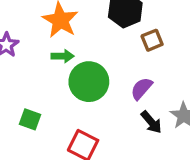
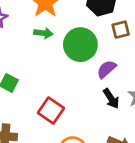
green circle: (89, 82) -> (80, 45), moved

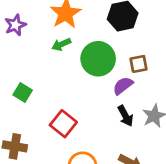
brown square: (121, 30) -> (139, 64), moved
green arrow: (43, 33) -> (61, 44), turned 144

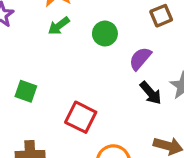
green circle: (98, 59) -> (105, 34), size x0.6
brown square: (139, 64) -> (161, 16), moved

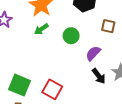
brown square: (161, 16) -> (108, 26), turned 32
green square: (26, 91) -> (19, 85), moved, size x1.5

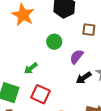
green arrow: (41, 29) -> (31, 68), moved
black arrow: (99, 76) -> (84, 78), turned 98

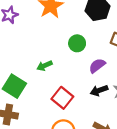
red square: (41, 94) -> (62, 98), moved

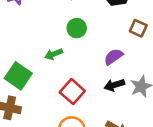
green circle: (77, 43) -> (77, 28), moved

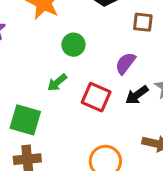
red square: (72, 92) -> (96, 97), moved

